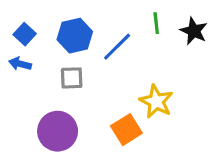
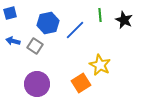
blue square: (25, 34) -> (10, 13), moved, turned 32
gray square: (72, 78) -> (35, 46), moved, turned 35

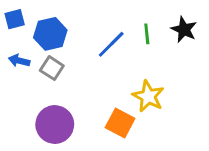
green line: (100, 15) -> (147, 34), moved
blue hexagon: (48, 23) -> (50, 34), moved
orange square: (81, 83) -> (120, 123), turned -30

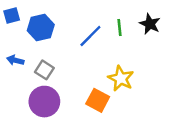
blue arrow: (19, 61) -> (15, 60), moved
gray square: (52, 68) -> (44, 70), moved

